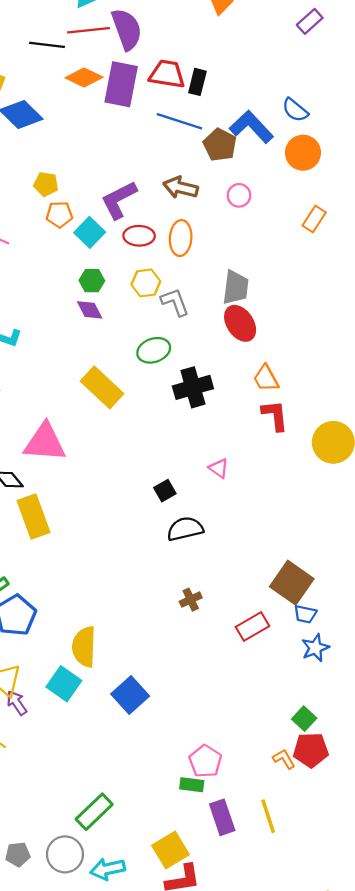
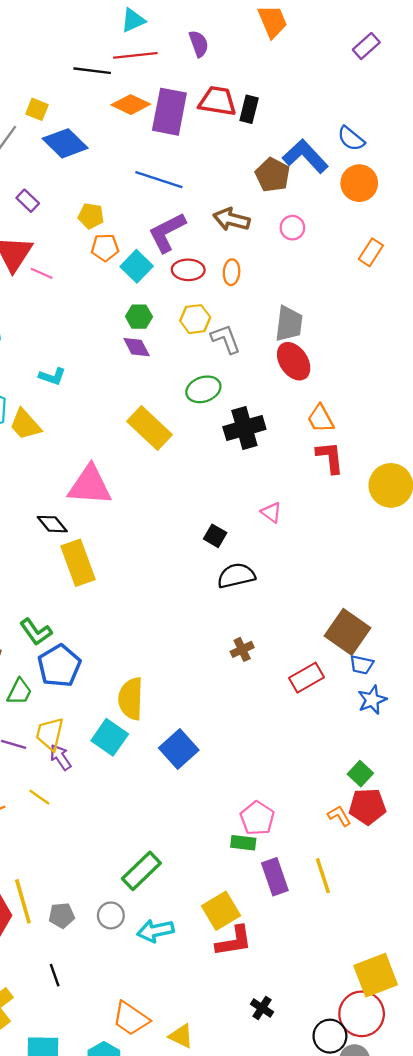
purple semicircle: (127, 29) -> (199, 44), moved, size x0.6
blue line: (179, 121) -> (159, 180), moved
orange ellipse: (181, 238) -> (232, 272), size x0.7
black square: (165, 491) -> (215, 536), turned -30
gray circle: (65, 854) -> (111, 915), size x0.7

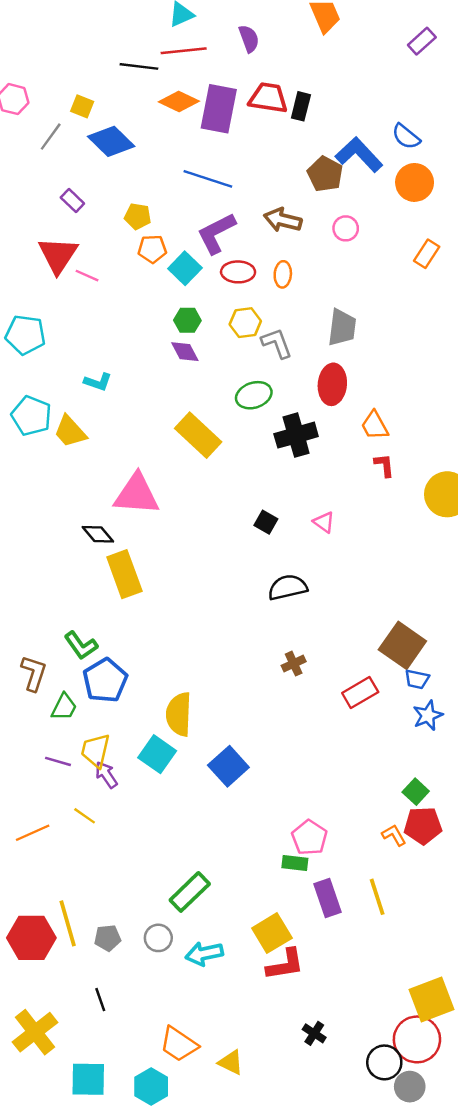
red ellipse: (294, 361) -> (332, 384), moved, turned 39
red L-shape: (330, 457) -> (384, 465), size x0.7
black square: (215, 536) -> (266, 522), moved

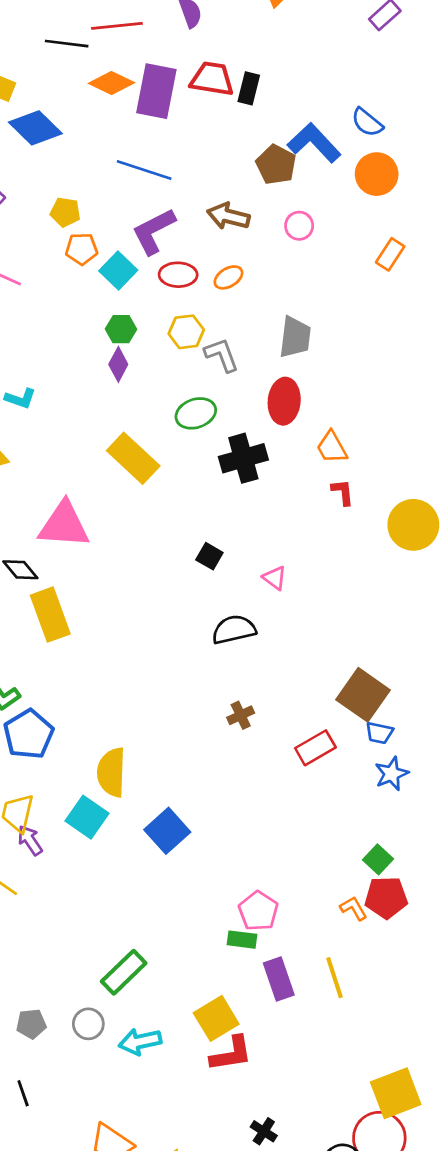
orange ellipse: (283, 274) -> (228, 277), turned 55
purple diamond: (185, 352) -> (118, 364), turned 56
pink triangle: (324, 522) -> (275, 578), moved

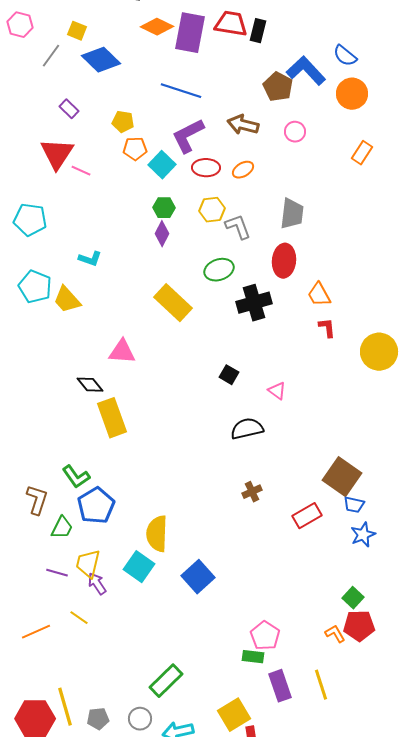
pink triangle: (64, 525) -> (122, 352), size x0.7

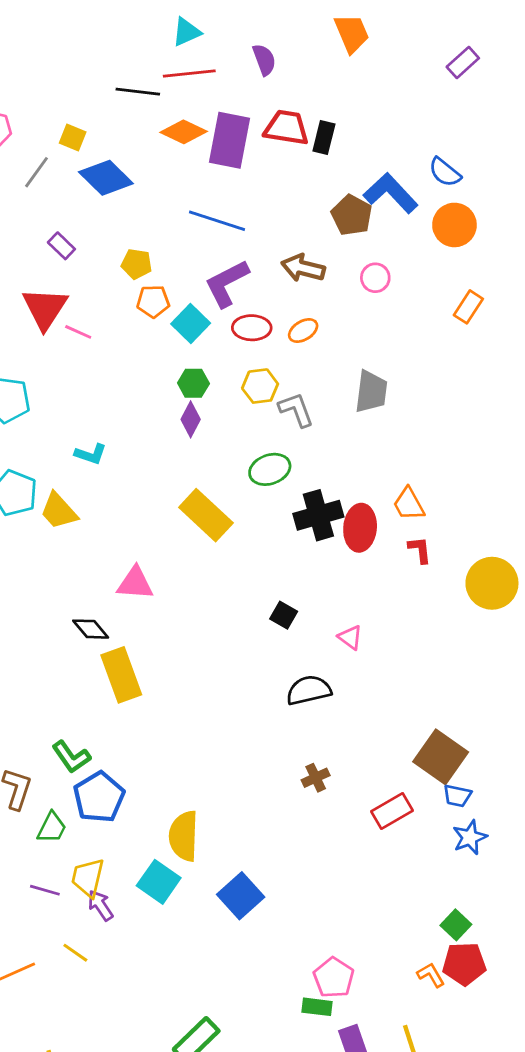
red ellipse: (284, 261) -> (360, 528), moved

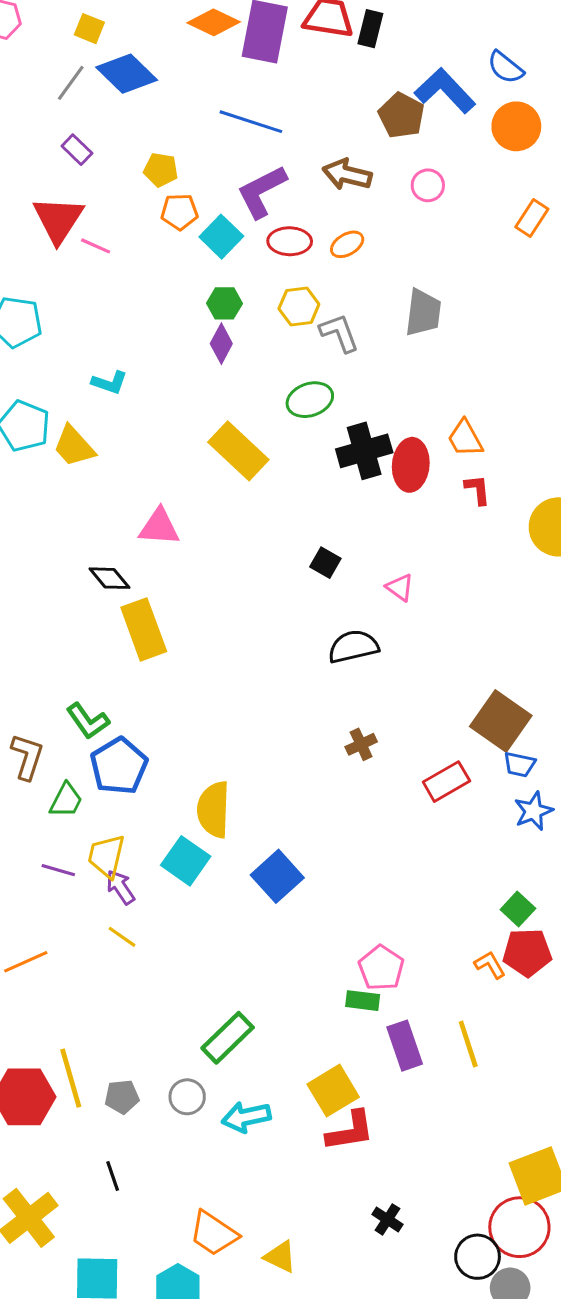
gray line: (36, 172) -> (71, 83), moved
yellow line: (75, 953) -> (122, 937), moved

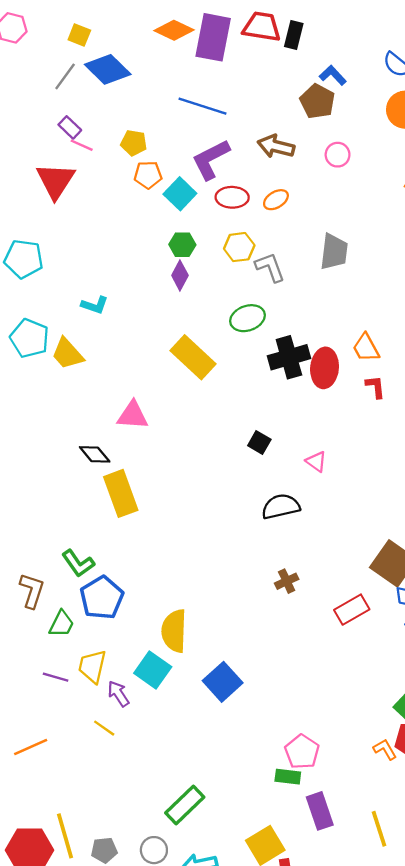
blue L-shape: (445, 91) -> (333, 75), moved, size x0.6
pink line: (96, 246) -> (82, 145), moved
purple arrow: (120, 887) -> (118, 694), moved
yellow line: (468, 1044) -> (379, 829), moved

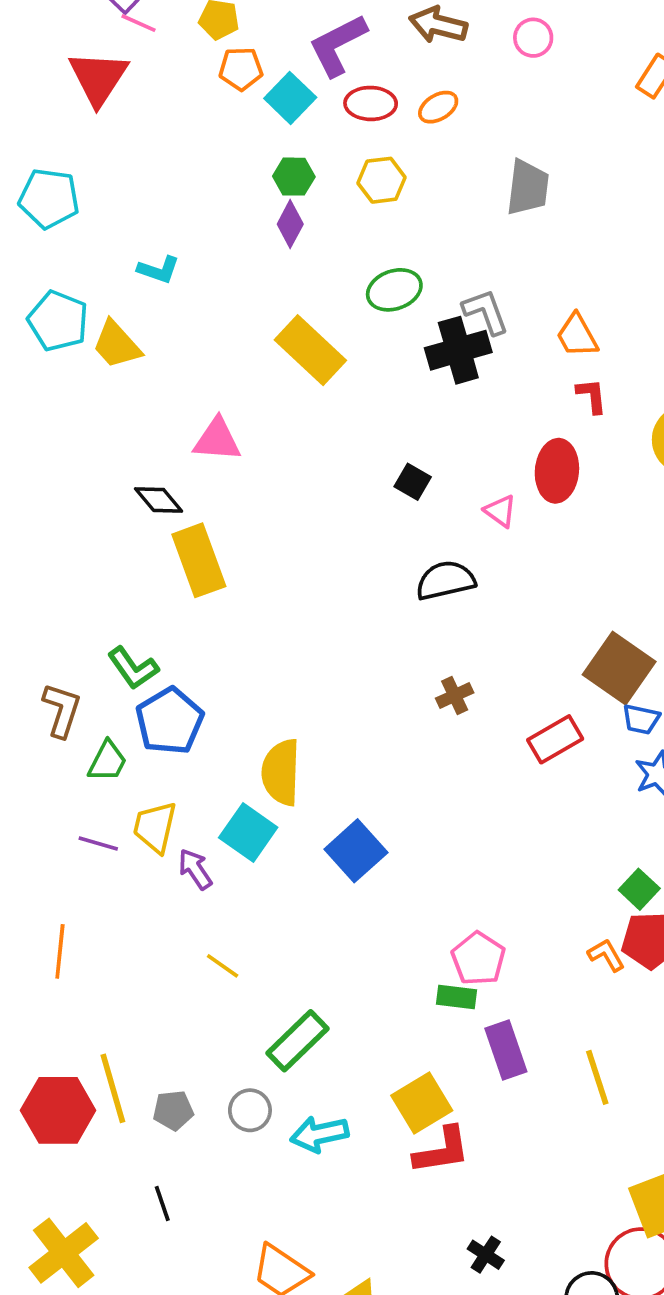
gray L-shape: (270, 267) -> (486, 312), moved
red ellipse: (325, 368) -> (557, 471), moved
yellow line: (104, 728) -> (223, 966), moved
orange line: (31, 747) -> (60, 951), turned -60

